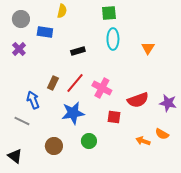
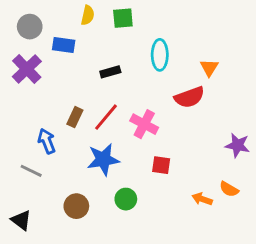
green square: (109, 13) -> (123, 18), moved
purple cross: (19, 49) -> (27, 69), size x1.5
red semicircle: (138, 100) -> (189, 97), moved

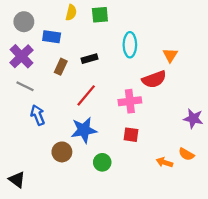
brown rectangle: (75, 117) -> (61, 67), moved
pink cross: (144, 124) -> (130, 101), moved, turned -35
gray line: (31, 171) -> (25, 86), moved
brown circle: (76, 206) -> (62, 152), moved

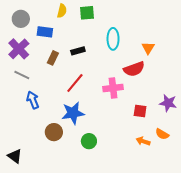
red square: (131, 135) -> (140, 111), moved

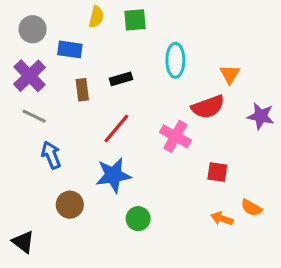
brown rectangle: (53, 58) -> (82, 90), turned -32
pink cross: (113, 88) -> (175, 136), turned 36
purple star: (168, 103) -> (261, 116), moved
brown circle: (54, 132) -> (70, 205), moved

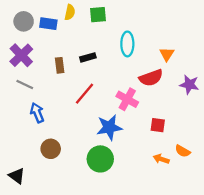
blue rectangle: (70, 49) -> (48, 24), moved
blue star: (113, 175) -> (109, 127), moved
green circle: (138, 219) -> (100, 159), size x1.5

